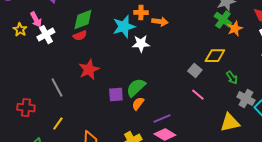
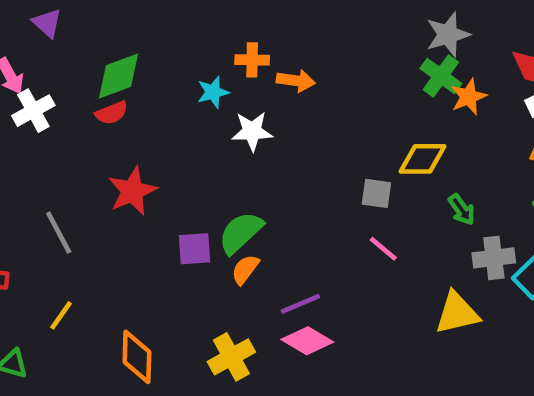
cyan star: (124, 27) -> (213, 92), size x0.6
gray square: (195, 71) -> (376, 193), turned -32
gray cross: (246, 99) -> (494, 258), turned -36

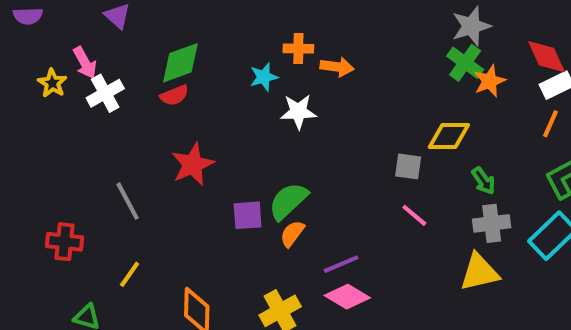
gray cross: (494, 258) -> (492, 223), moved

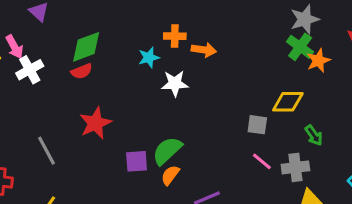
gray cross: (492, 223) -> (295, 167), moved

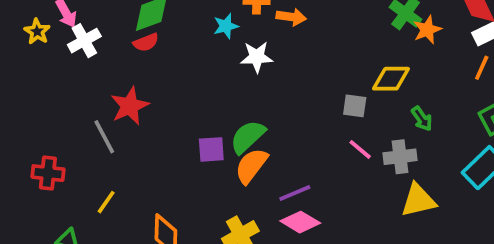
red star: (95, 123) -> (130, 106), moved
orange semicircle: (170, 175) -> (251, 166), size x1.5

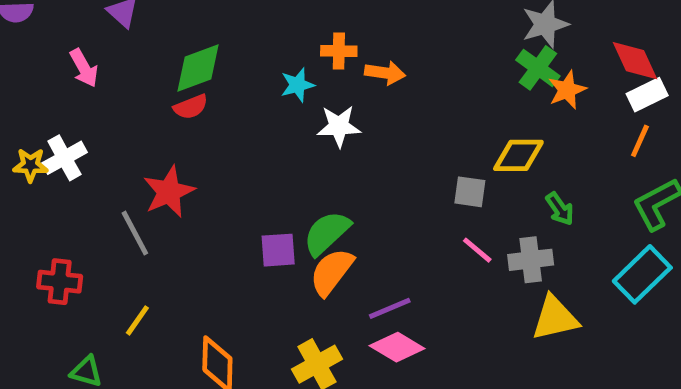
yellow star: (37, 31) -> (30, 165), moved, turned -30
white cross: (84, 41) -> (64, 158), moved

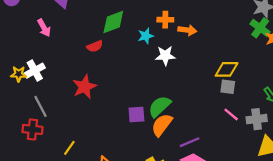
green diamond: (198, 68) -> (113, 22), moved
yellow diamond: (518, 155) -> (227, 69), moved
gray line: (135, 233) -> (41, 106), moved

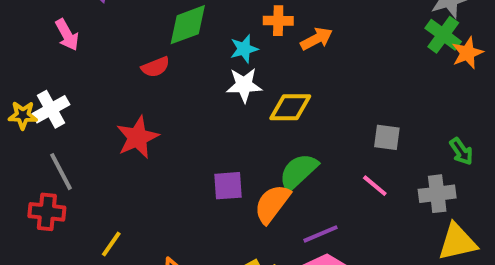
orange arrow: (187, 30) -> (316, 39), turned -36
white star: (165, 56) -> (244, 85), moved
yellow diamond: (227, 69) -> (290, 107), moved
green semicircle: (160, 106) -> (298, 172), moved
pink line: (231, 114) -> (375, 186), moved

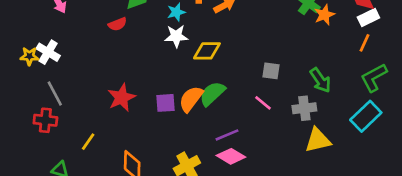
white cross: (51, 109) -> (48, 52), turned -30
red star: (137, 137) -> (121, 98), moved
green arrow: (461, 151) -> (320, 80), size x1.4
orange semicircle: (272, 204) -> (191, 99), moved

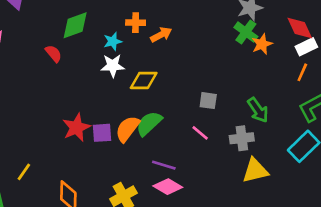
red semicircle: (117, 24) -> (54, 54), turned -108
red star: (121, 98) -> (76, 127), moved
purple line: (227, 135) -> (164, 165), turned 40

